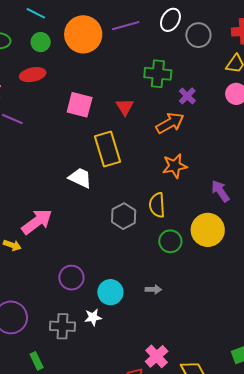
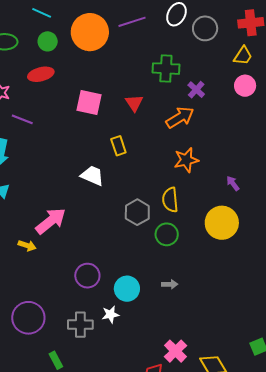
yellow rectangle: (107, 149) -> (118, 146), size x0.6
purple arrow: (220, 191) -> (233, 183), size x0.7
green circle: (170, 241) -> (167, 234), moved

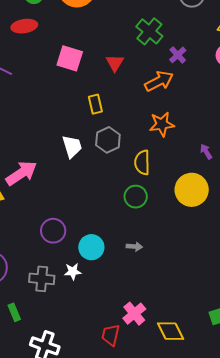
green cross: (166, 69) -> (149, 31), turned 32
white trapezoid: (92, 176) -> (72, 146), moved, turned 45
gray hexagon: (137, 212) -> (108, 140), moved

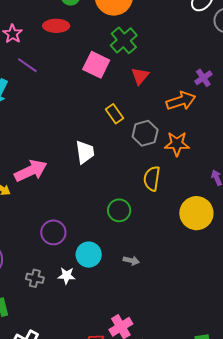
green cross: (149, 31) -> (124, 40), moved
yellow rectangle: (95, 104) -> (114, 114), turned -30
gray hexagon: (108, 140) -> (145, 133), moved
green circle: (136, 197) -> (119, 210), moved
gray cross: (42, 279) -> (35, 278), size x0.7

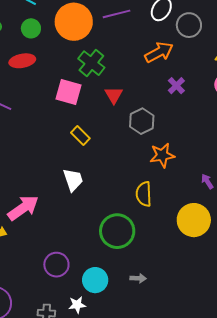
orange arrow: (181, 101) -> (159, 52), moved
yellow rectangle: (114, 114) -> (80, 136), moved
gray hexagon: (145, 133) -> (142, 121), moved
green circle: (119, 210) -> (117, 231), size x1.5

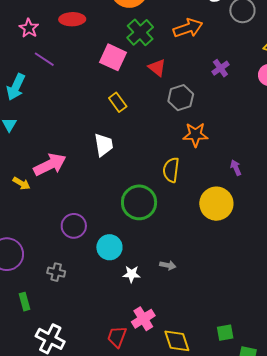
orange arrow: (159, 52) -> (188, 28), moved
red triangle: (114, 95) -> (157, 68), turned -30
gray arrow: (138, 278) -> (168, 265), moved
white star: (77, 305) -> (131, 274), moved

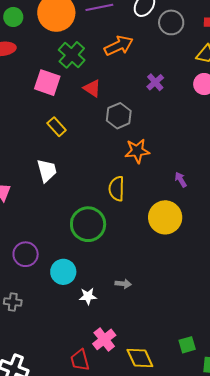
red trapezoid: (117, 337) -> (80, 360), turned -30

